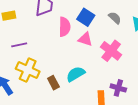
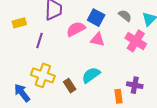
pink semicircle: (65, 27) -> (76, 29), turned -114
purple line: (19, 45) -> (40, 40), moved, turned -56
pink cross: (111, 51) -> (136, 41), moved

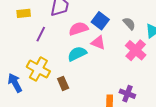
cyan semicircle: (91, 75) -> (77, 54), moved

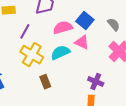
yellow cross: (38, 69) -> (32, 55), moved
purple cross: (127, 94) -> (96, 82), moved

